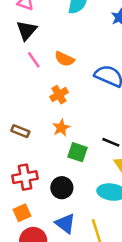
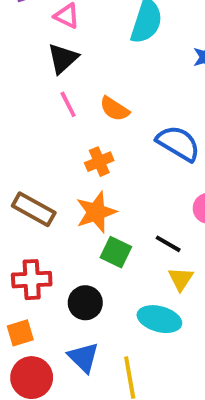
orange star: (61, 128) -> (96, 212), size x1.5
brown rectangle: (20, 131) -> (34, 209), size x1.5

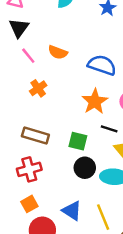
orange cross: (99, 162) -> (38, 88), moved
brown rectangle: (34, 209) -> (35, 136), moved
orange star: (96, 212) -> (95, 101), moved
black circle: (85, 303) -> (85, 168), moved

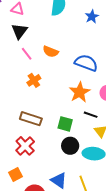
red cross: (29, 169) -> (25, 146), turned -30
orange square: (29, 204) -> (15, 174), moved

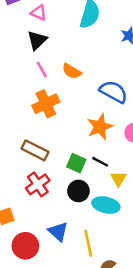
orange cross: (34, 80) -> (46, 104), size x1.5
black line: (91, 115) -> (100, 162), moved
red cross: (25, 146) -> (38, 184), moved

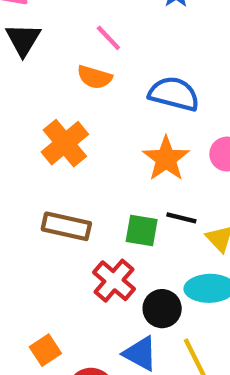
pink line: (42, 69) -> (108, 38), moved
red cross: (38, 184) -> (114, 281), moved
black circle: (78, 191) -> (162, 309), moved

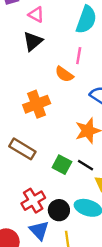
pink line: (108, 38) -> (79, 56), turned 35
red cross: (114, 281) -> (33, 201), moved

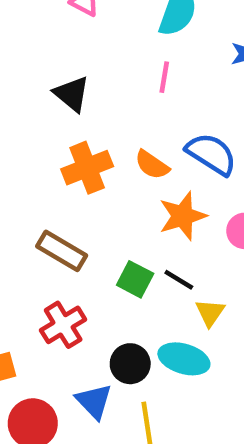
black triangle: (33, 41) -> (72, 94), moved, turned -40
orange semicircle: (64, 74) -> (152, 165), moved
red cross: (33, 201) -> (63, 325), moved

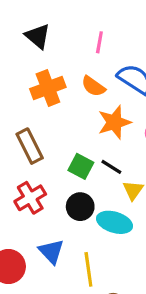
pink line: (164, 77) -> (99, 42), moved
brown rectangle: (62, 251) -> (30, 146), turned 32
black circle: (130, 364) -> (80, 207), moved

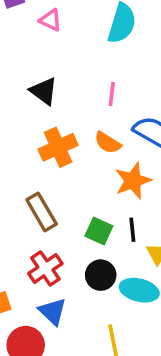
black line: (111, 167) -> (132, 230), turned 55
blue triangle: (51, 251) -> (52, 311), moved

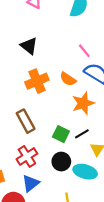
pink line: (112, 94) -> (84, 51), moved, turned -48
black line: (132, 230) -> (82, 134), turned 64
blue triangle: (52, 311) -> (31, 183), turned 36

